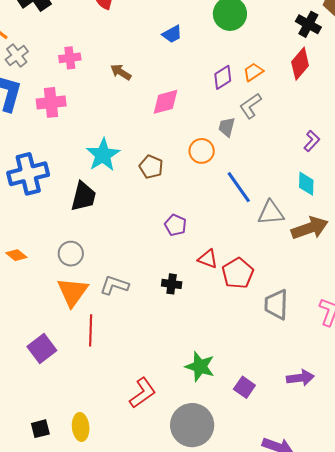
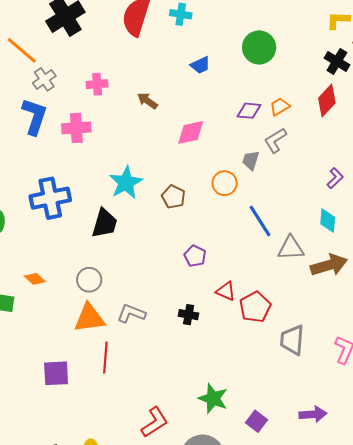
purple diamond: (223, 77) -> (249, 111), turned 35
orange triangle: (73, 292) -> (89, 318), turned 44
purple square: (42, 349) -> (56, 373), turned 32

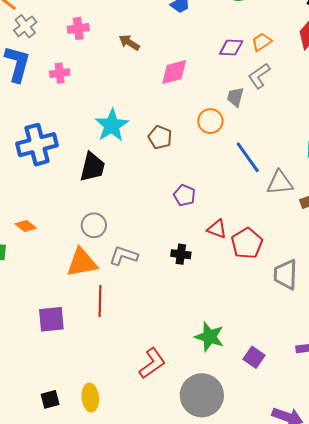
pink cross: (76, 128) -> (60, 73), size x0.7
gray circle: (89, 280) -> (94, 225), moved

